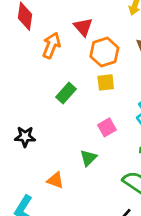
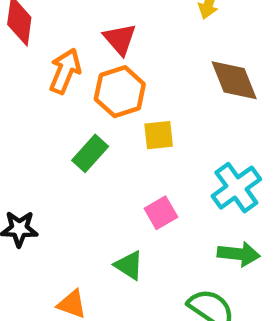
orange hexagon: (104, 52) -> (120, 92), moved
green triangle: (88, 158) -> (129, 265), turned -42

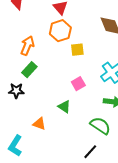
orange arrow: (65, 71) -> (27, 46), moved
green rectangle: (90, 153) -> (29, 70), moved

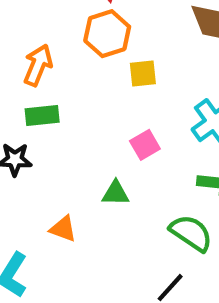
green rectangle: (29, 70) -> (42, 115), turned 42
green triangle: (64, 107) -> (116, 193), turned -32

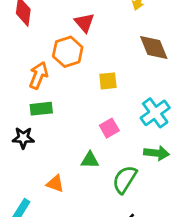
orange hexagon: (107, 34) -> (68, 52), moved
green semicircle: (191, 233) -> (125, 179), moved, turned -92

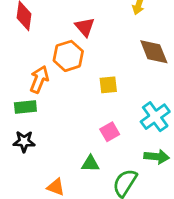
green rectangle: (41, 109) -> (25, 107), moved

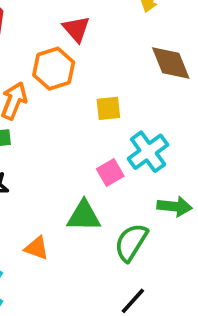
cyan cross: (155, 117) -> (148, 152), moved
green triangle: (90, 164) -> (84, 216), size x1.4

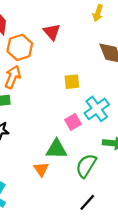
orange hexagon: (54, 69) -> (20, 47), moved
orange triangle: (37, 248) -> (41, 169), moved, turned 35

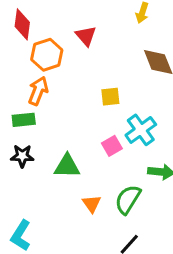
green triangle: (56, 149) -> (67, 166), moved
orange triangle: (41, 169) -> (92, 204), moved

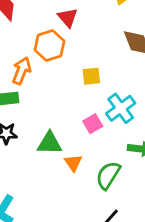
orange hexagon: (47, 55) -> (50, 45), moved
orange triangle: (92, 204) -> (73, 163), moved

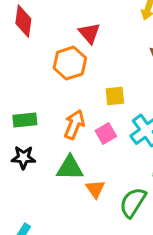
orange arrow: (22, 71) -> (74, 125), moved
pink square: (93, 124) -> (106, 134), moved

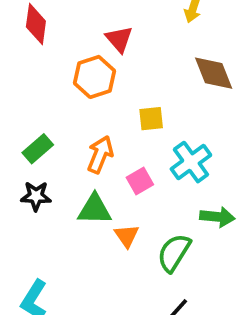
green rectangle: (25, 120) -> (38, 149), turned -35
pink square: (106, 134) -> (140, 181), moved

